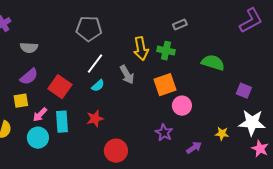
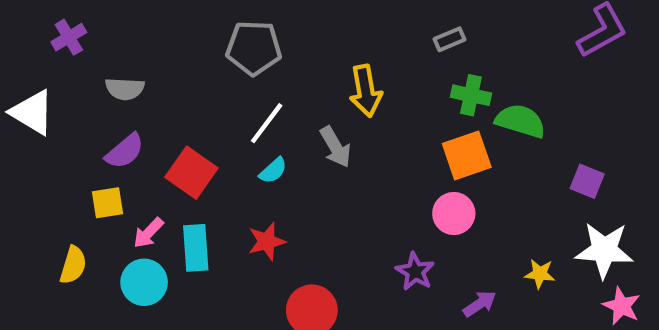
green cross: (166, 51) -> (471, 95), moved
orange square: (165, 85) -> (467, 155), moved

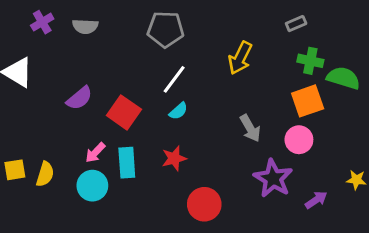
gray semicircle: (125, 89) -> (85, 26), moved
yellow arrow: (366, 91) -> (240, 58), turned 36
gray arrow: (336, 147) -> (250, 128), moved
yellow square: (108, 203) -> (15, 170), moved
purple star: (415, 272) -> (273, 178), size x1.5

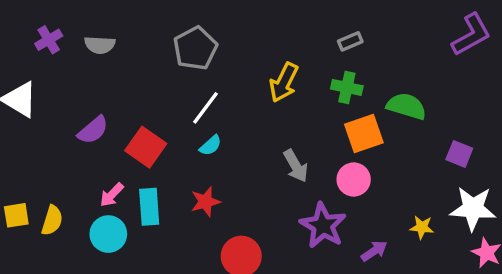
gray pentagon: (166, 29) -> (195, 48), turned -30
green cross: (310, 61) -> (347, 87), moved

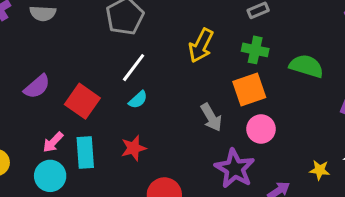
orange square: (364, 133) -> (249, 89), moved

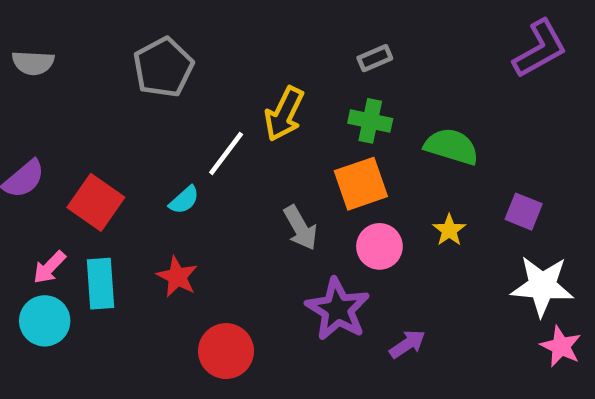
white line: (134, 68) -> (226, 153), moved
red star: (134, 148) -> (177, 277), turned -30
yellow star: (320, 170) -> (449, 230), moved, turned 30

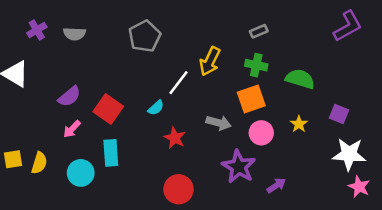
gray arrow: (300, 228) -> (219, 123), turned -45
pink arrow: (49, 267) -> (72, 129), moved
red star: (177, 277) -> (175, 138), moved

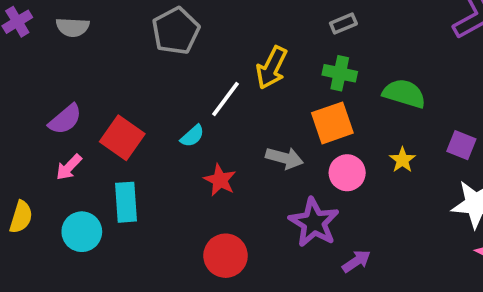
purple arrow: (276, 185) -> (356, 261), moved

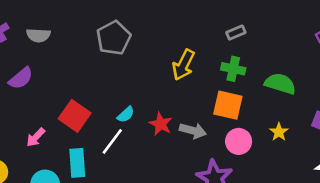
white line: (226, 99) -> (112, 141), moved
purple semicircle: (65, 119) -> (21, 78), moved
orange square: (332, 123) -> (228, 105), turned 32
red star: (220, 180) -> (161, 124), moved

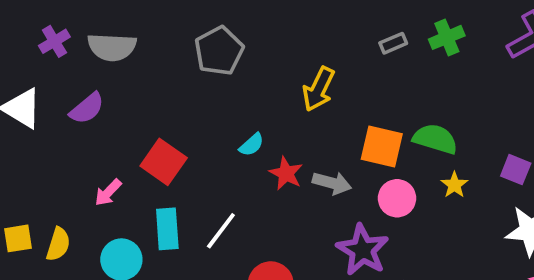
gray semicircle: (38, 35) -> (112, 47), size x1.4
green cross: (233, 69) -> (447, 37), moved, turned -35
green semicircle: (280, 84) -> (435, 139), moved
cyan semicircle: (126, 115) -> (252, 145), moved
white line: (112, 141) -> (221, 231), moved

